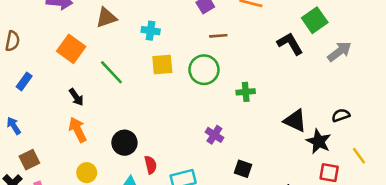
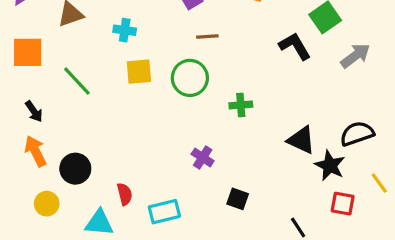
orange square: (71, 49) -> (28, 52), turned -36
black semicircle: (341, 115) -> (357, 134), size x1.5
black circle: (124, 143) -> (75, 169), moved

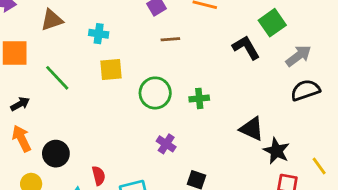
green circle: (190, 78) -> (155, 93), moved
black arrow: (34, 111) -> (20, 104), turned -84
black semicircle: (357, 134) -> (305, 90), moved

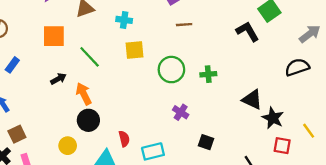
gray arrow: (298, 56) -> (310, 34), moved
orange arrow: (21, 138) -> (84, 94), moved

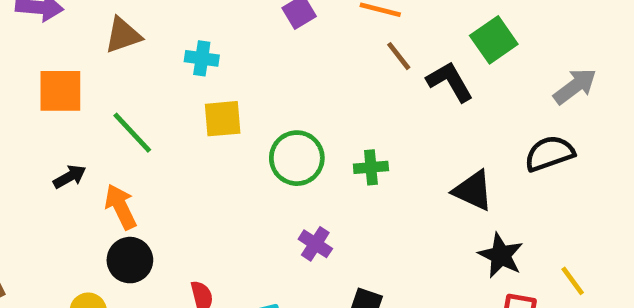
brown line: (184, 25) -> (399, 56), moved, turned 56
black triangle: (252, 100) -> (473, 191), moved

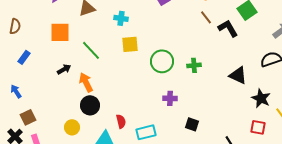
purple cross: (315, 244) -> (170, 98), turned -32
black star: (501, 255) -> (261, 98), moved

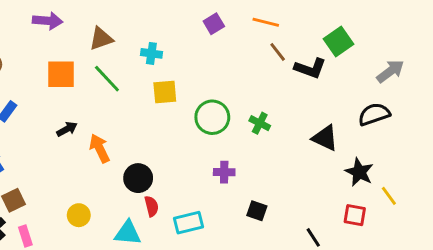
black L-shape: (228, 28) -> (310, 68), turned 140
green line: (91, 50) -> (107, 79), moved
green cross: (194, 65) -> (260, 123), turned 32
black circle: (90, 105) -> (138, 178), moved

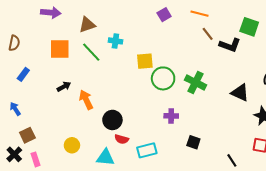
green square: (338, 42) -> (249, 27), turned -36
cyan cross: (151, 53) -> (115, 41), moved
yellow square: (165, 92) -> (145, 61), moved
green cross: (260, 123) -> (195, 82), size x1.5
red semicircle: (151, 206) -> (122, 139), turned 120

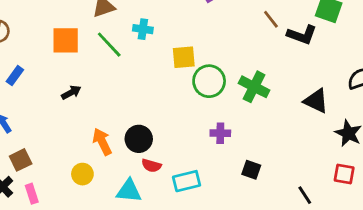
orange arrow: (86, 100) -> (102, 142), moved

